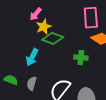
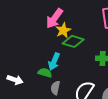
pink arrow: (36, 14) -> (54, 18), size x1.5
green semicircle: (11, 80) -> (45, 73), moved

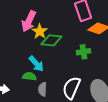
cyan arrow: (54, 62) -> (36, 64), turned -54

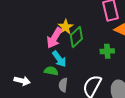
pink arrow: (29, 21) -> (54, 38), moved
green diamond: (51, 40) -> (76, 37), turned -55

